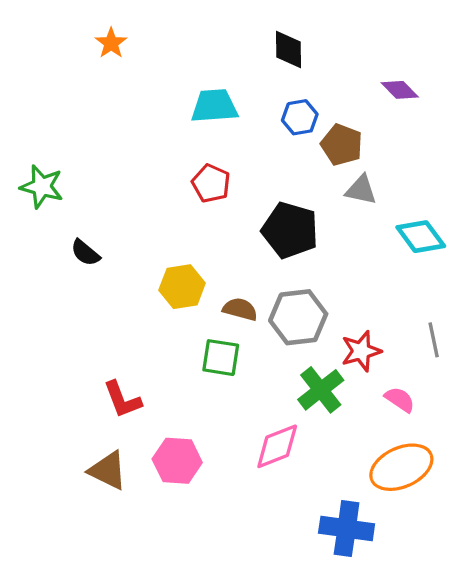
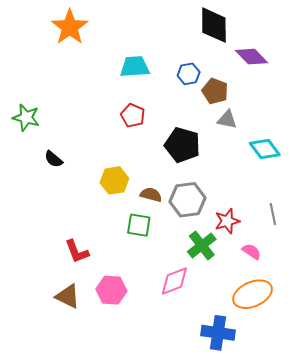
orange star: (111, 43) -> (70, 27), size x1.8
black diamond: (288, 50) -> (214, 25), moved, size x1.5
purple diamond: (400, 90) -> (252, 57), size x1.4

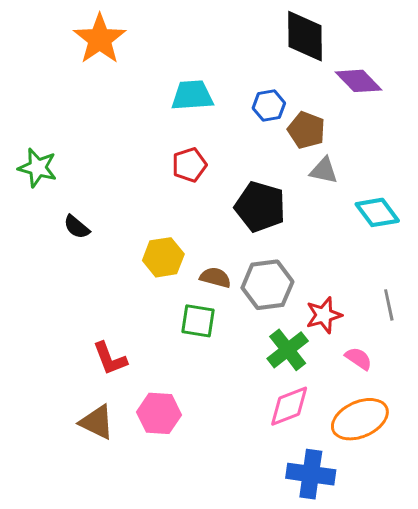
red pentagon: (133, 115) -> (189, 165), turned 30
pink diamond: (174, 281) -> (289, 406), moved

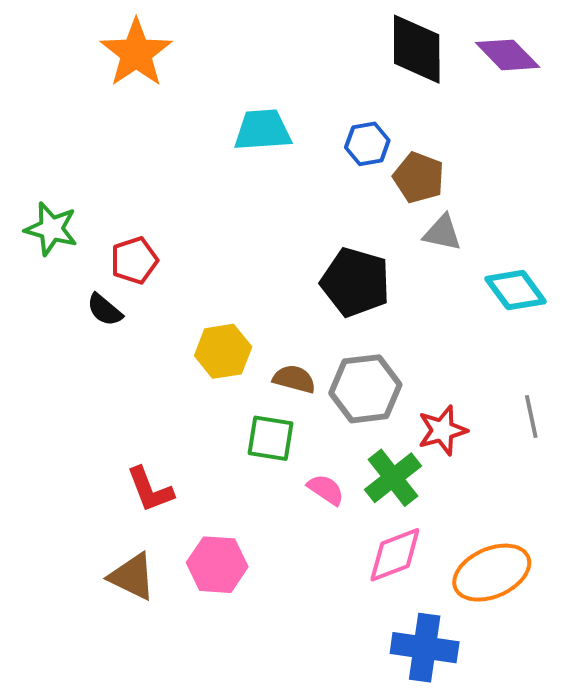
purple diamond: (358, 81) -> (508, 55), moved
red pentagon: (189, 165) -> (134, 260), moved
pink semicircle: (358, 358) -> (326, 490), moved

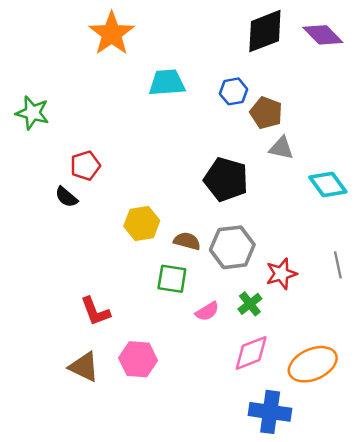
black diamond: (417, 49) -> (265, 31), turned 69
orange star: (136, 53) -> (112, 34), moved
green star: (51, 229) -> (32, 113), moved
green cross: (393, 478) -> (250, 304), size x0.7
pink semicircle: (326, 490) -> (207, 311), turned 115

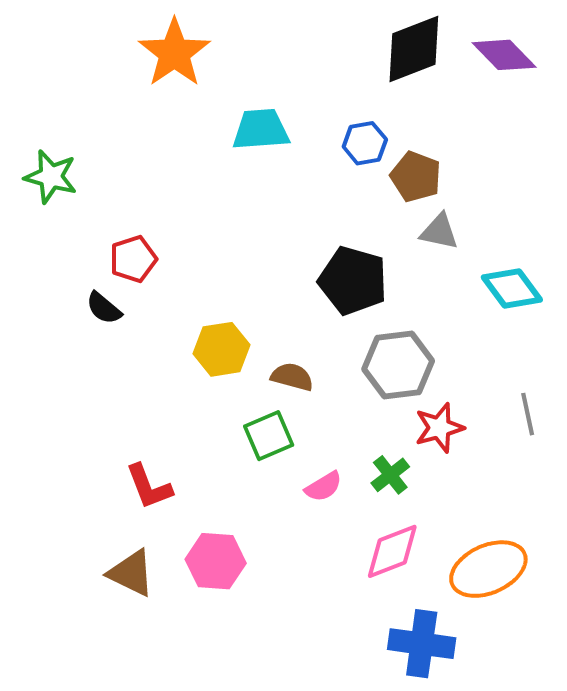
gray hexagon: (232, 247) -> (398, 365), moved
green square: (172, 279) -> (269, 436), turned -32

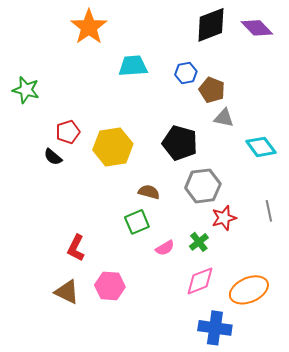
yellow hexagon: (222, 349) -> (113, 147), moved, size x1.4
red L-shape: (149, 487) -> (76, 248), turned 48

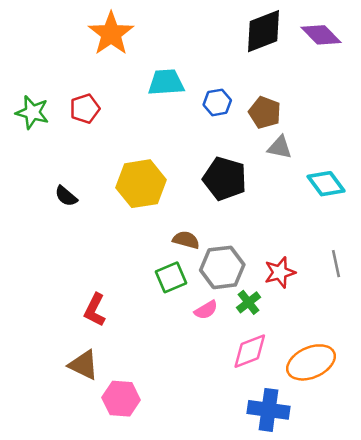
blue hexagon: (186, 73) -> (217, 102), moved
red pentagon: (68, 132) -> (85, 109), moved
gray hexagon: (203, 186) -> (222, 267), moved
pink hexagon: (110, 286) -> (121, 399), moved

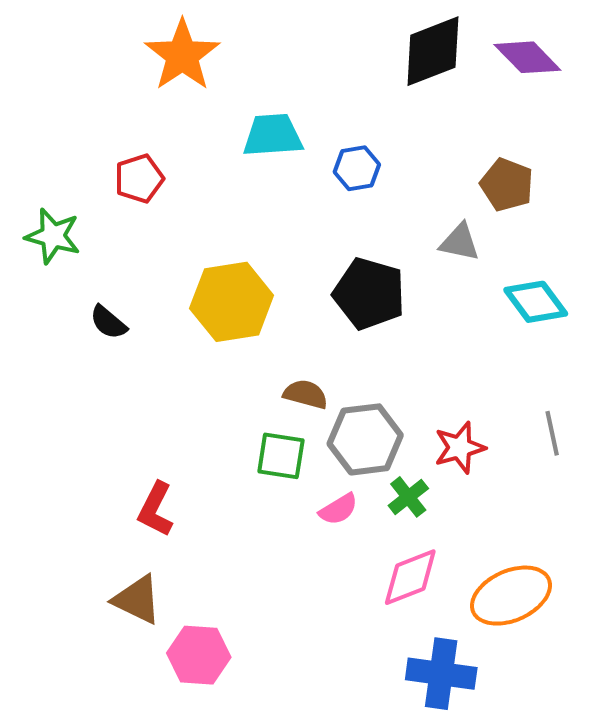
green star: (32, 112) -> (53, 236), moved
brown pentagon: (265, 112) -> (507, 185), moved
green square: (171, 277) -> (281, 456), turned 32

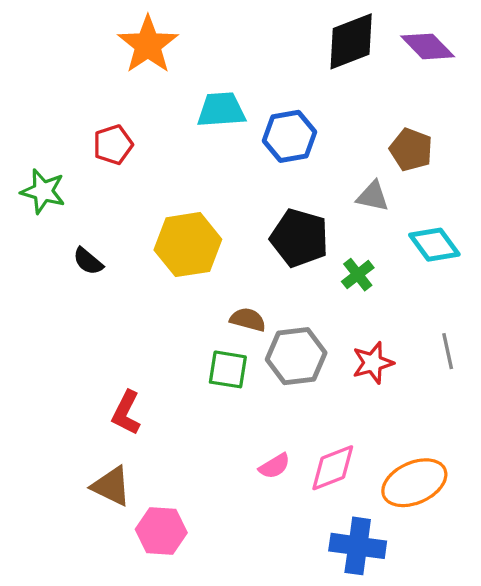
blue hexagon: (357, 168) -> (289, 136), size x1.4
green cross: (408, 497) -> (358, 275), moved
pink semicircle: (338, 509) -> (274, 466), moved

